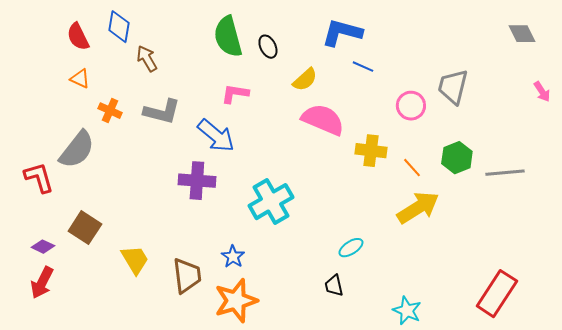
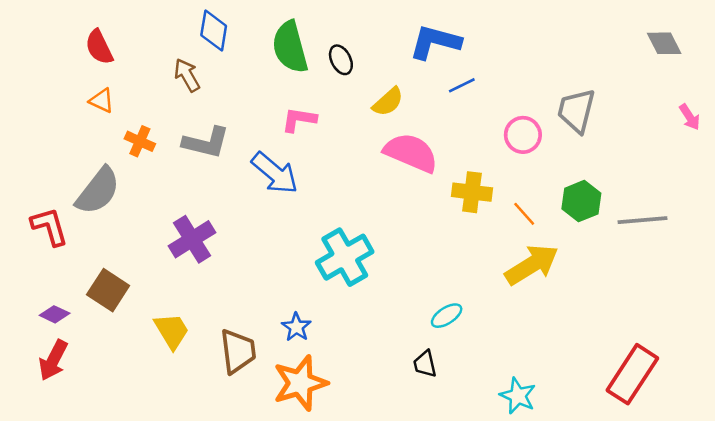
blue diamond: (119, 27) -> (214, 31), moved
blue line: (363, 67) -> (462, 85), turned -50
purple cross: (197, 181) -> (192, 239), moved, turned -36

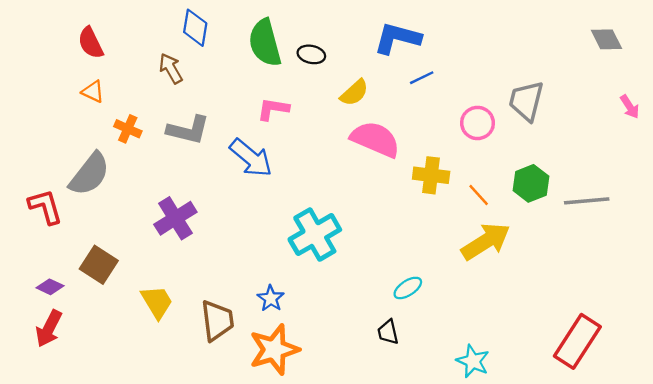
black ellipse: (341, 60) -> (311, 54), turned -52

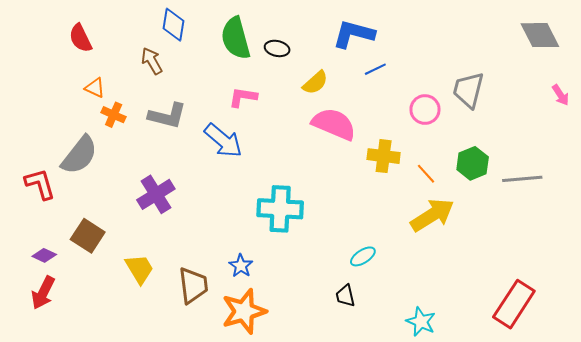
gray diamond: (606, 39) -> (540, 35), size x1.4
orange triangle: (93, 92) -> (95, 88), moved
cyan cross: (315, 235) -> (280, 209), turned 33

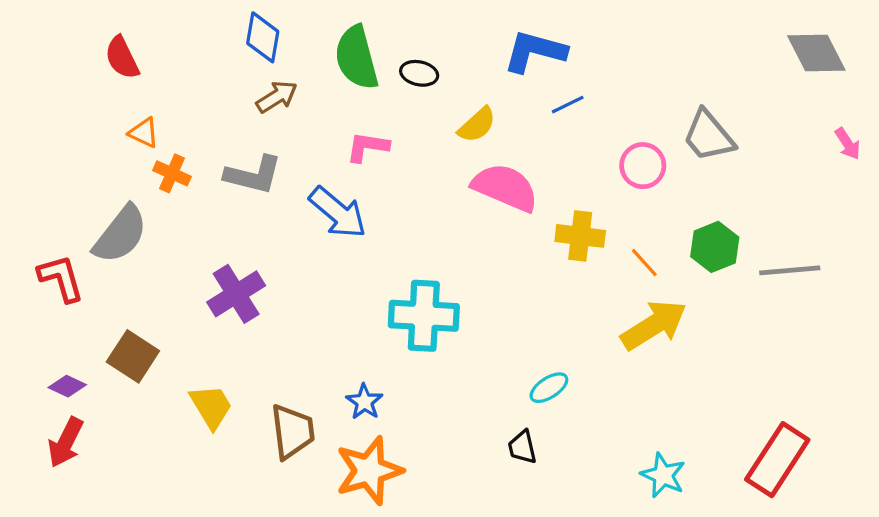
brown arrow: (152, 61) -> (277, 97), moved, turned 88
gray trapezoid: (468, 90) -> (708, 136), turned -54
cyan star: (421, 322) -> (663, 475), moved

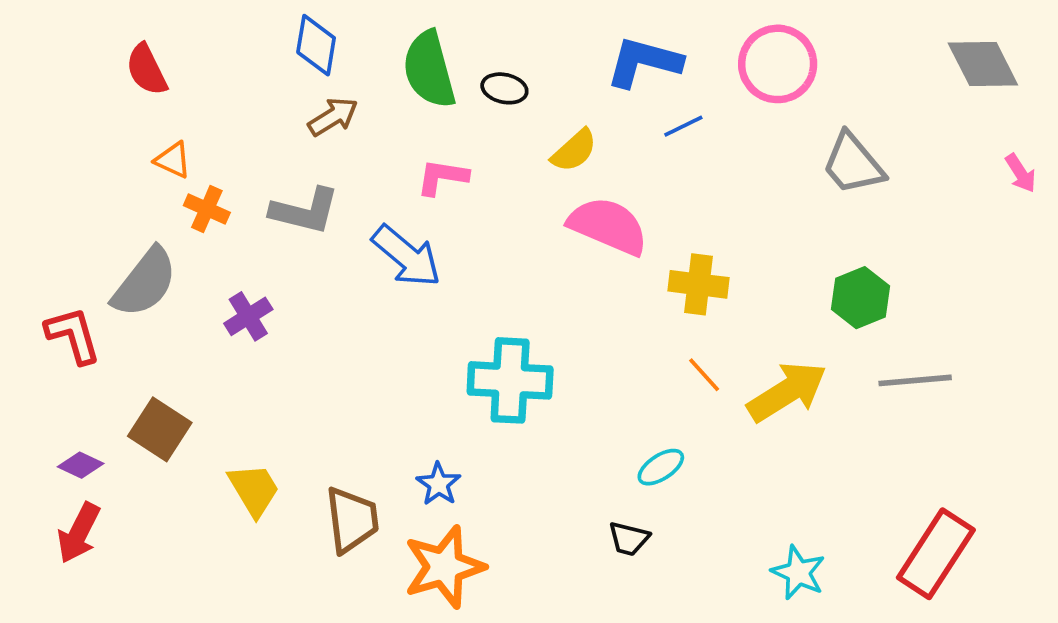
pink circle: (643, 166) -> (778, 64), moved, size x1.4
orange line: (644, 263) -> (704, 375), moved
gray line: (790, 270) -> (915, 380), moved
purple cross: (236, 294) -> (248, 316), moved, size x0.7
black trapezoid: (522, 447) -> (629, 539), turned -63

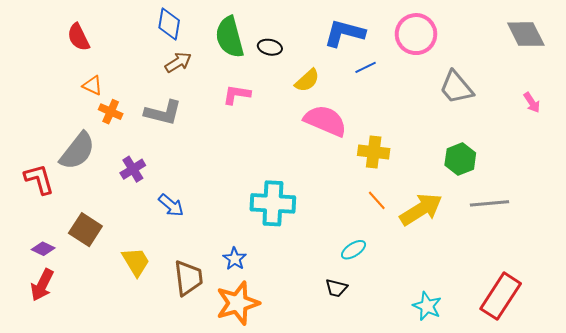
pink arrow: (1021, 173) -> (532, 103), moved
blue arrow: (406, 256) -> (171, 205), moved, size x0.7

